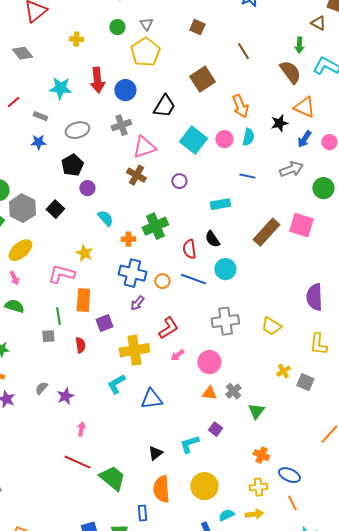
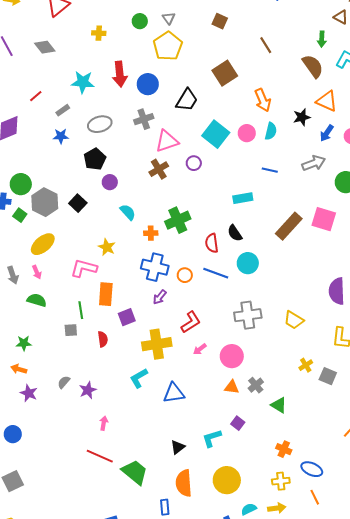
gray rectangle: (40, 116) -> (63, 110), turned -56
brown cross: (136, 175) -> (159, 169), turned 30
purple circle: (179, 181) -> (194, 163), moved
green triangle: (256, 411) -> (279, 405), turned -36

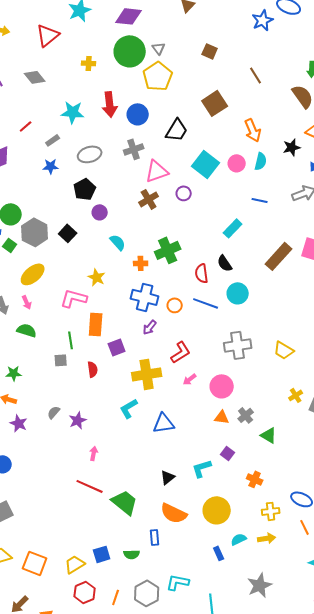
green circle: (140, 21) -> (130, 51), size x2.0
cyan rectangle: (243, 198) -> (233, 228), turned -36
orange cross: (284, 449) -> (255, 479), moved
orange semicircle: (184, 483) -> (174, 513), turned -60

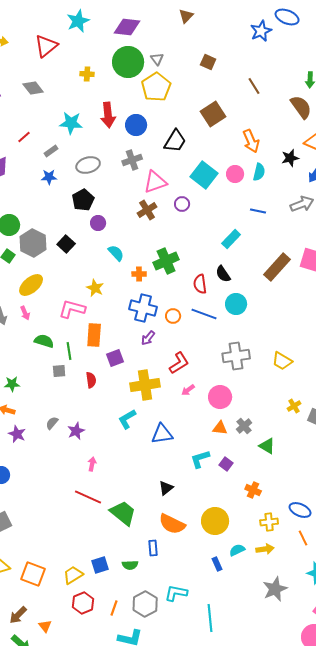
green semicircle: (27, 330) -> (44, 341), moved
cyan L-shape: (202, 468) -> (200, 459), moved
gray star: (260, 585) -> (275, 589), moved

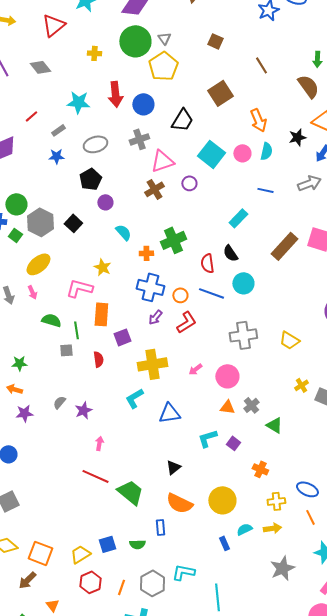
red L-shape: (179, 363) -> (186, 322), moved
purple star: (17, 434) -> (24, 413), turned -30
brown arrow: (18, 615) -> (27, 580), moved

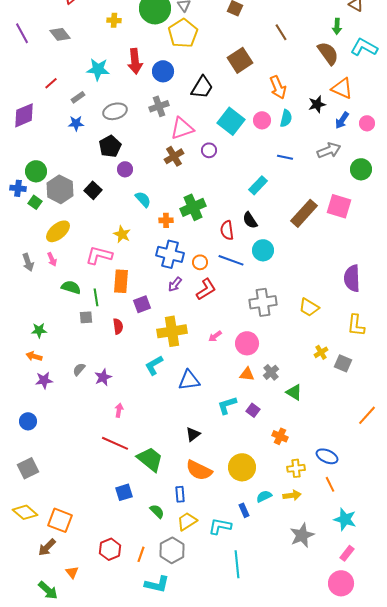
blue square: (107, 544) -> (124, 492), moved
green semicircle: (137, 544) -> (157, 511), turned -133
yellow trapezoid: (80, 554) -> (187, 521), moved
cyan L-shape: (183, 572) -> (220, 526), moved

